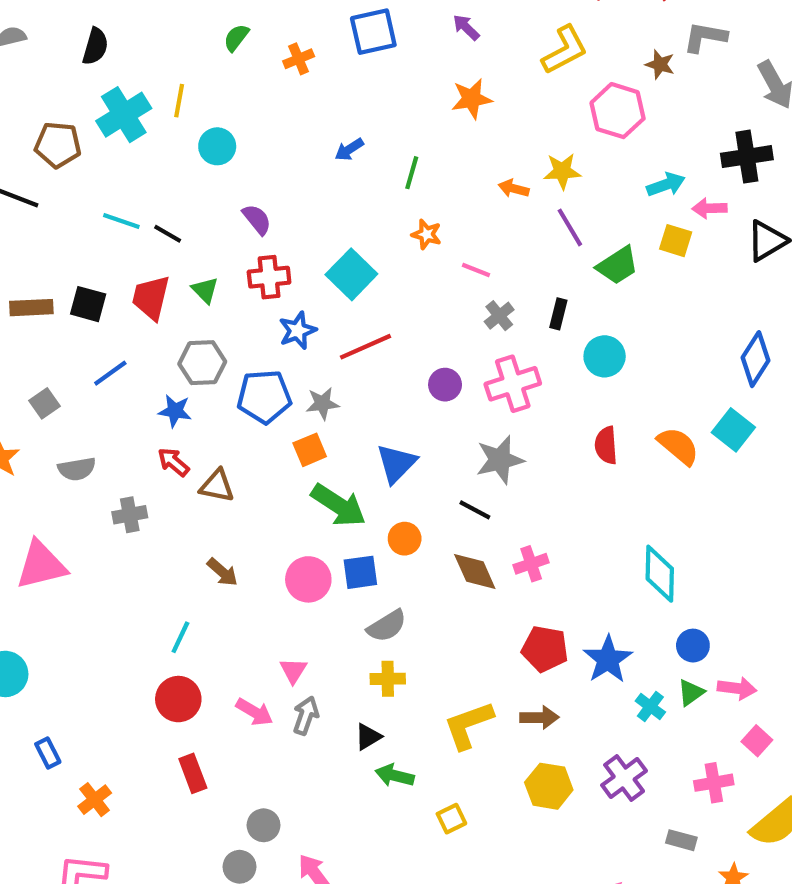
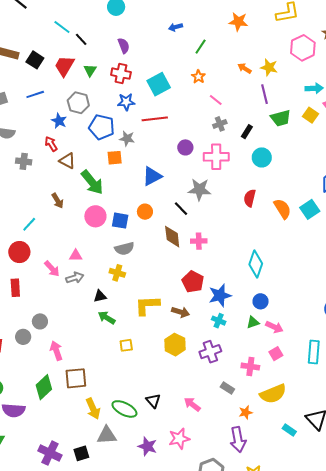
green arrow: (338, 505) -> (92, 182), moved
pink triangle: (293, 671) -> (76, 256), turned 40
cyan cross: (650, 707) -> (219, 321), moved, turned -32
gray arrow: (306, 716) -> (75, 278), turned 36

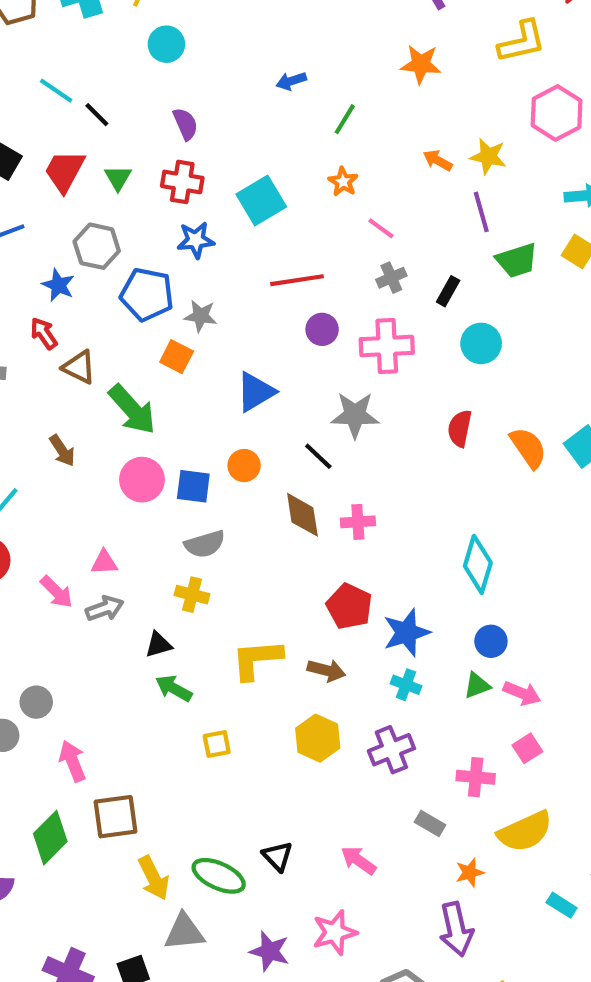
red line: (155, 119) -> (297, 280), moved
orange square: (115, 158) -> (177, 357), turned 35

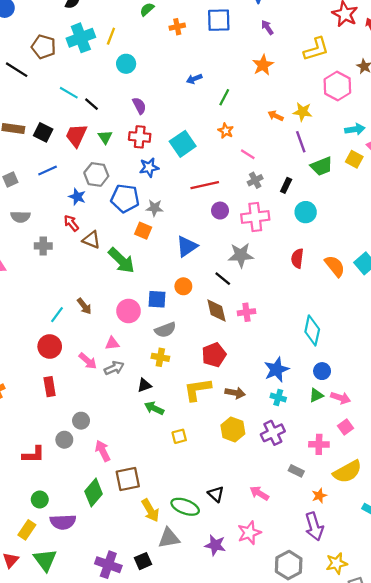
orange star: (421, 64) -> (263, 65), turned -30
brown arrow: (62, 451) -> (84, 306), moved
pink circle: (142, 480) -> (129, 311), moved
red pentagon: (349, 606) -> (214, 355), moved, turned 30

